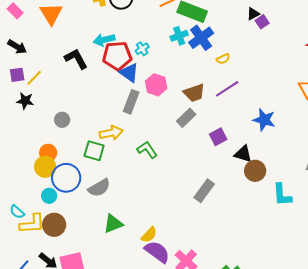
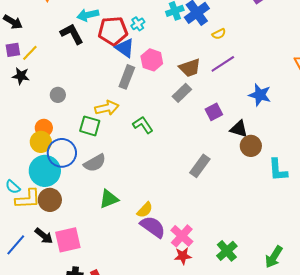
cyan arrow: (104, 40) -> (88, 15), moved
cyan circle: (49, 196) -> (45, 171), size x2.0

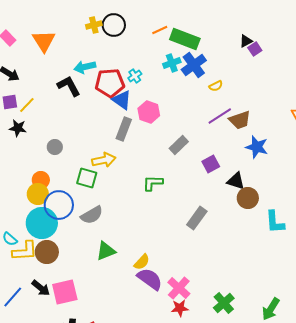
brown trapezoid: (190, 68) -> (240, 120), moved
green L-shape: (143, 125) -> (153, 183), moved, turned -55

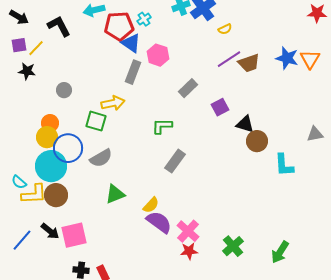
black L-shape: (69, 86) -> (59, 26), moved
blue star: (257, 147) -> (287, 58), moved
gray rectangle: (197, 218) -> (175, 161), moved

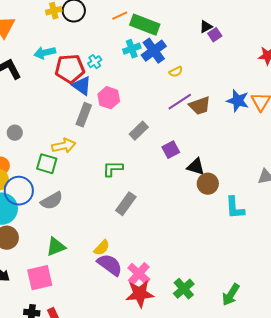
green triangle: (115, 194) -> (56, 247), moved
pink square: (74, 235) -> (40, 278), moved
red star: (189, 251) -> (140, 294), size x1.6

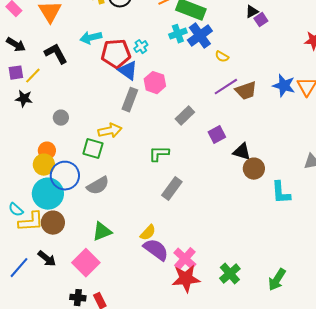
yellow semicircle: (176, 72) -> (222, 57), turned 56
pink square: (40, 278) -> (86, 263), turned -32

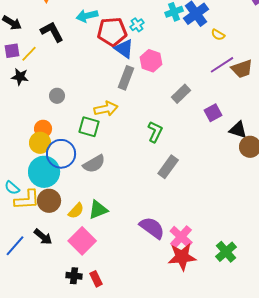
green L-shape: (159, 154) -> (155, 132), turned 115
yellow semicircle: (148, 233) -> (76, 211), moved

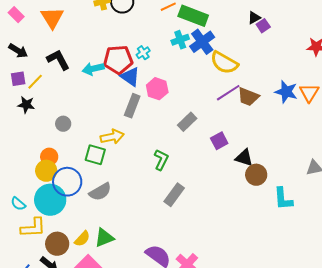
cyan arrow: (87, 16) -> (93, 69), moved
yellow semicircle: (218, 35) -> (224, 63), size x2.0
brown trapezoid: (242, 69) -> (248, 97), turned 40
cyan semicircle: (12, 188) -> (18, 204), moved
brown circle: (49, 201) -> (57, 244), moved

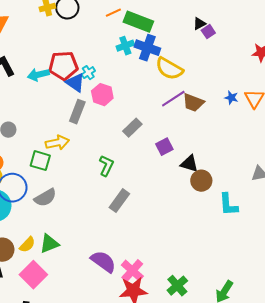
blue cross: (202, 42) -> (147, 48), turned -35
cyan cross: (143, 53) -> (88, 73), moved
blue star: (286, 92) -> (231, 98), size x0.6

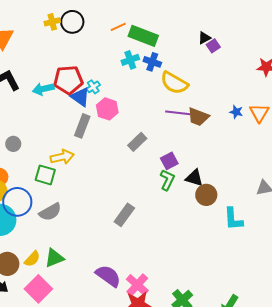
blue cross: (147, 48) -> (152, 62), size x0.7
purple line: (173, 99) -> (178, 113), turned 40
green L-shape: (106, 166) -> (167, 180), moved

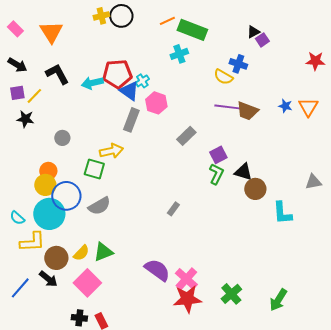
blue cross: (152, 62) -> (238, 64), moved
yellow semicircle: (174, 83) -> (223, 77), size x0.7
gray rectangle: (124, 215) -> (173, 209), size x0.6

